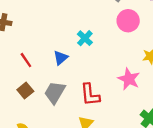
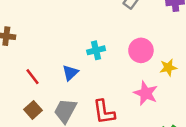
pink circle: (128, 21) -> (141, 50), moved
cyan cross: (85, 38) -> (96, 50), turned 35

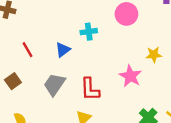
pink circle: (141, 50) -> (126, 14), moved
brown square: (33, 110) -> (13, 81), moved

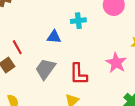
red line: (27, 50) -> (17, 47), moved
blue triangle: (63, 50) -> (54, 37), turned 40

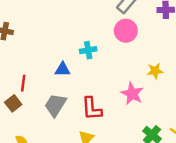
red line: (17, 47) -> (23, 83), turned 40

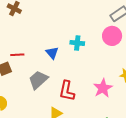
blue triangle: (63, 70) -> (52, 53), turned 32
red line: (23, 83) -> (17, 55), turned 64

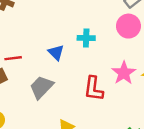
pink star: (103, 88) -> (124, 73), moved
red L-shape: (67, 91) -> (94, 89), moved

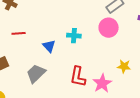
red line: (13, 58) -> (19, 33), moved
pink star: (124, 73) -> (102, 83), moved

